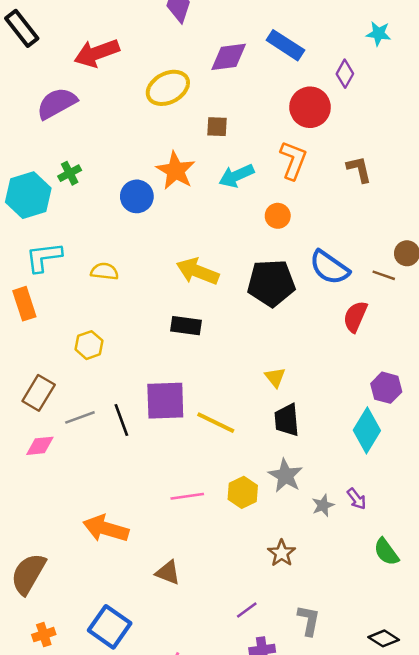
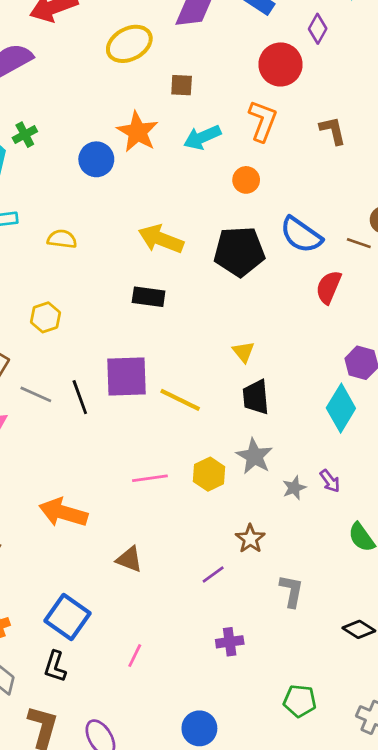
gray line: (80, 417) -> (36, 394), turned 44
purple line: (247, 610) -> (213, 574), moved
gray L-shape: (309, 620) -> (291, 591), moved

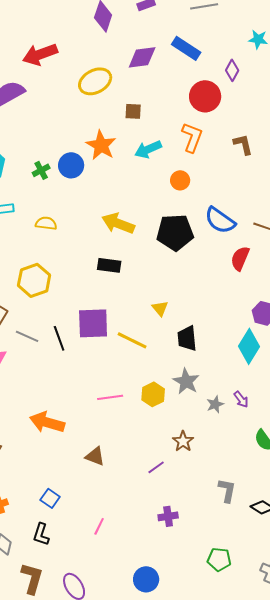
green cross: (25, 135) -> (41, 170), moved
yellow hexagon: (45, 317) -> (34, 280), size x1.5
yellow triangle: (243, 352) -> (160, 308), moved
gray L-shape: (291, 591) -> (227, 490), moved
blue square: (67, 617) -> (50, 498), size x0.6

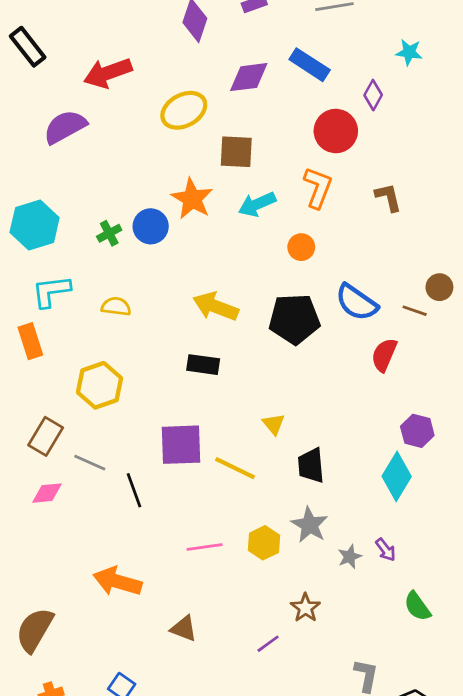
brown square: (133, 111) -> (236, 152), size x1.5
black line: (59, 338) -> (134, 490), moved

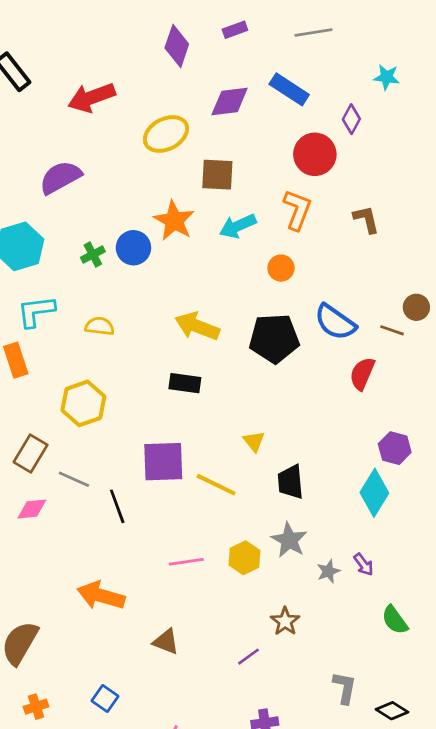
purple semicircle: (65, 127) -> (60, 177), moved

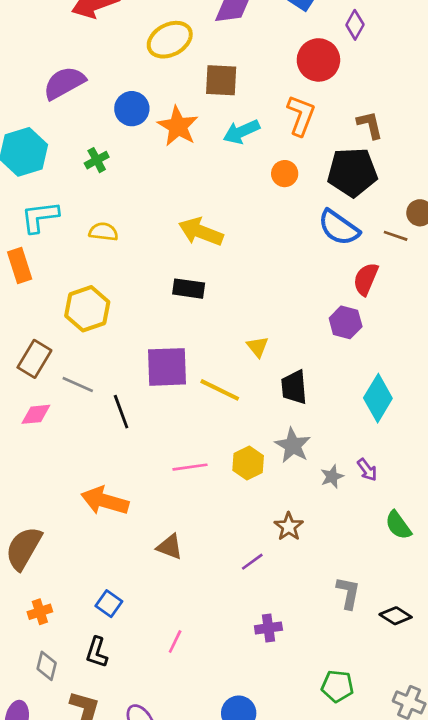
blue circle: (133, 248) -> (132, 109), moved
black pentagon: (274, 338) -> (352, 172), moved
purple hexagon: (395, 448) -> (346, 322), moved

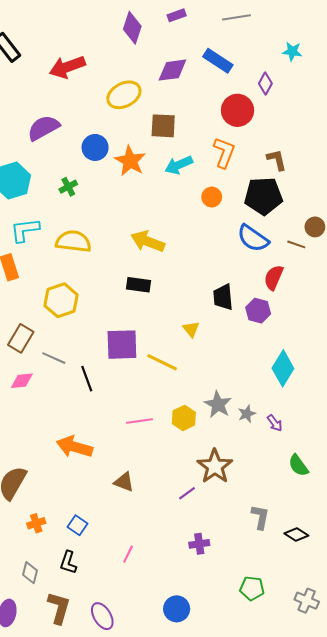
yellow semicircle: (103, 232) -> (73, 241), size x1.6
black trapezoid: (294, 387) -> (223, 297), moved
gray star: (332, 477) -> (247, 414), moved
brown star: (289, 527) -> (215, 466), size x1.6
orange cross: (40, 612) -> (36, 523), moved

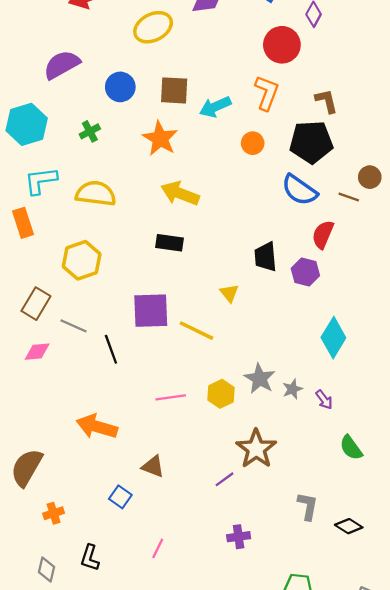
brown square: (163, 126) -> (174, 90), moved
orange star: (130, 161) -> (160, 138), moved
blue square: (78, 525) -> (120, 497), moved

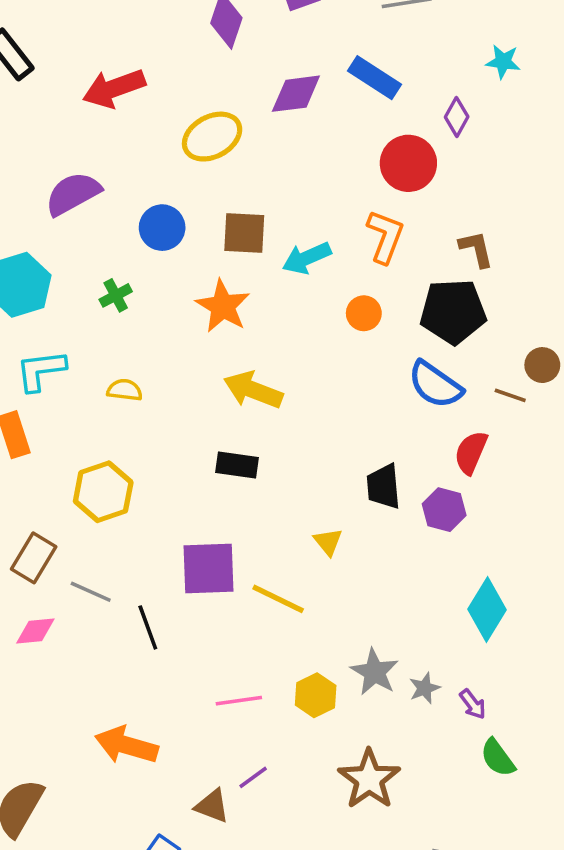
yellow semicircle: (96, 194) -> (125, 390), size x0.6
green semicircle: (351, 448) -> (498, 758), moved
purple line: (225, 479) -> (253, 777), moved

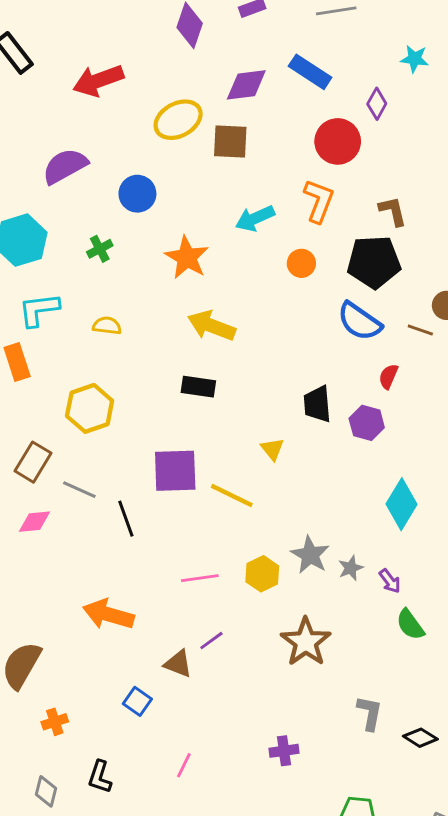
brown square: (244, 233) -> (230, 141), moved
red semicircle: (471, 453) -> (388, 376), size x0.7

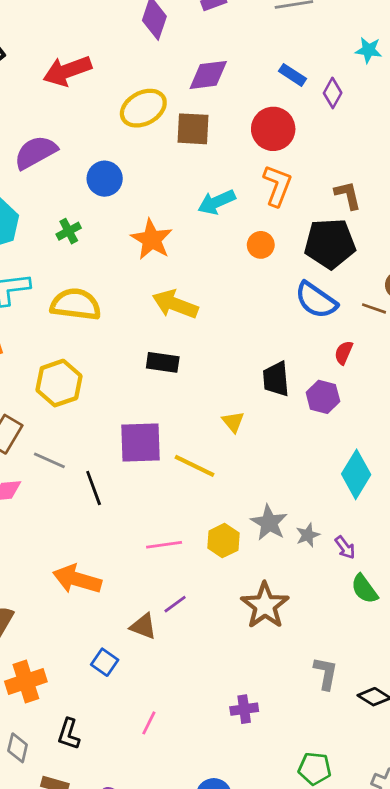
blue rectangle: (310, 72) -> (293, 75), moved, size x0.7
red circle: (338, 141) -> (273, 129), moved
yellow semicircle: (107, 326) -> (76, 304), size x1.8
orange cross: (55, 722) -> (26, 681), size x1.6

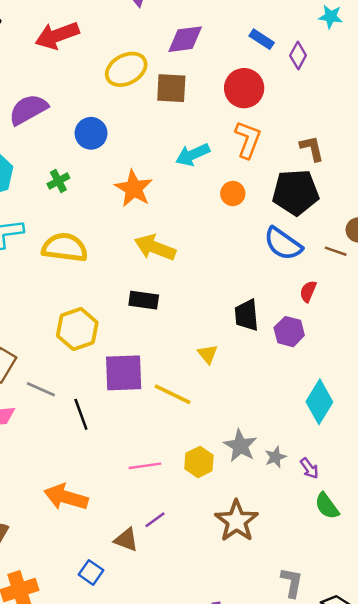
yellow hexagon: (59, 383) -> (77, 329), moved

